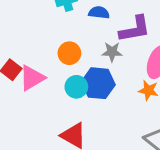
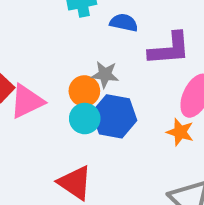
gray star: (112, 52) -> (105, 75), moved
orange circle: (69, 53) -> (84, 91), moved

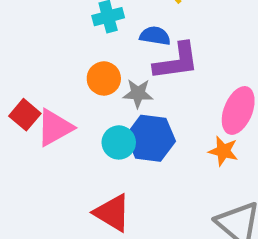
purple L-shape: (169, 49) -> (176, 61), moved
orange circle: (84, 91) -> (104, 78), moved

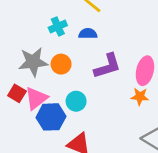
purple L-shape: (176, 61) -> (107, 66), moved
gray star: (138, 93) -> (33, 62), moved, size x1.6
blue hexagon: (151, 138) -> (51, 117), moved

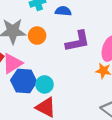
cyan circle: (76, 101) -> (45, 84), moved

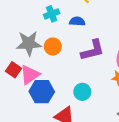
cyan circle: (45, 84) -> (82, 92), moved

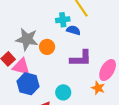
cyan cross: (52, 14) -> (63, 20), moved
pink triangle: (30, 75) -> (21, 67), turned 36

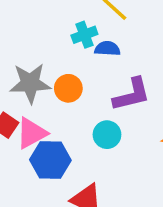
pink triangle: (21, 67) -> (32, 133), turned -30
cyan circle: (63, 92) -> (107, 135), moved

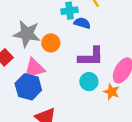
pink triangle: (32, 133) -> (34, 68), moved
cyan circle: (107, 135) -> (89, 82), moved

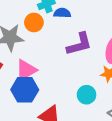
orange circle: (51, 43) -> (34, 22), moved
cyan circle: (89, 82) -> (87, 95), moved

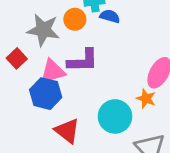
purple L-shape: (79, 44) -> (83, 61), moved
cyan circle: (87, 95) -> (115, 116), size x1.5

